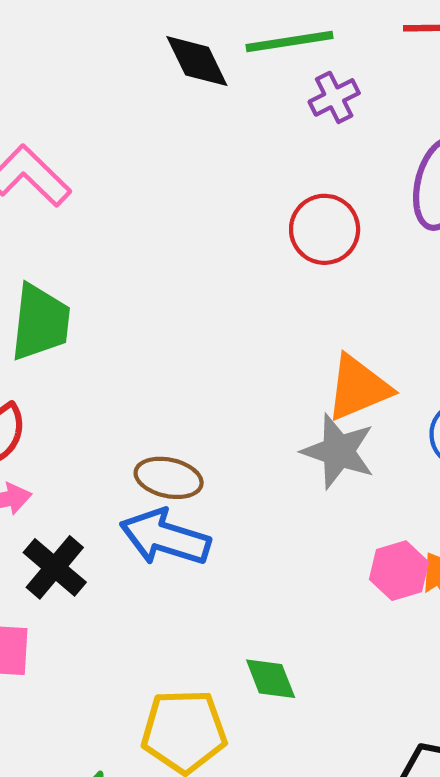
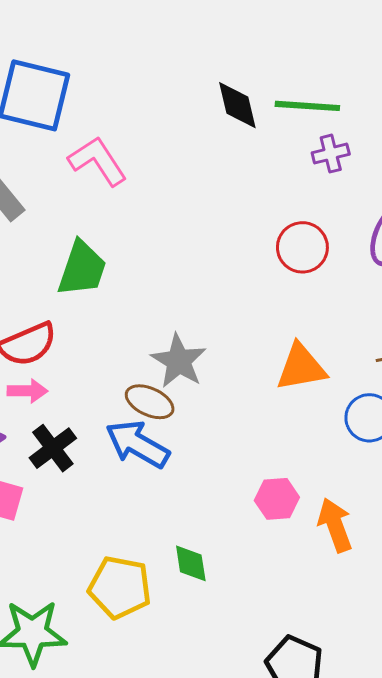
gray star: (338, 451) -> (179, 361), moved
pink hexagon: (399, 571) -> (277, 499), moved

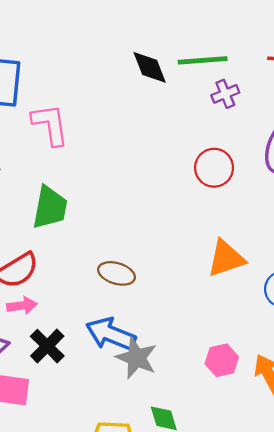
pink L-shape: (98, 161) -> (50, 125), turned 33
gray star: (179, 361) -> (136, 358), moved
brown ellipse: (150, 402) -> (117, 273), moved

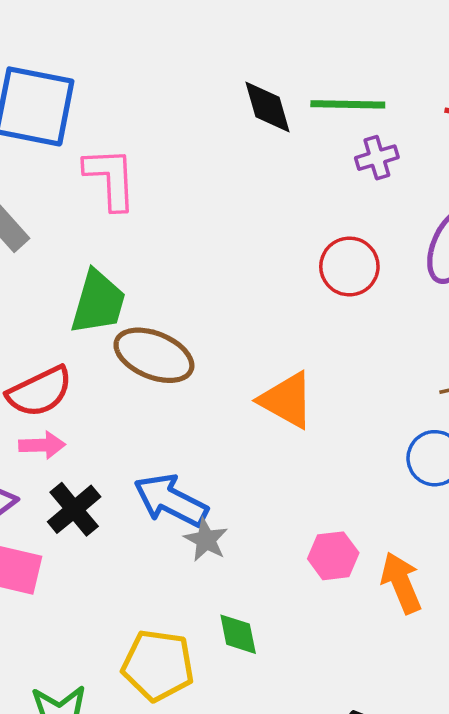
orange triangle: (226, 258) -> (287, 400), moved, turned 42
brown ellipse: (117, 273) -> (154, 355), moved, size x1.4
gray star: (136, 358) -> (206, 540), size x0.7

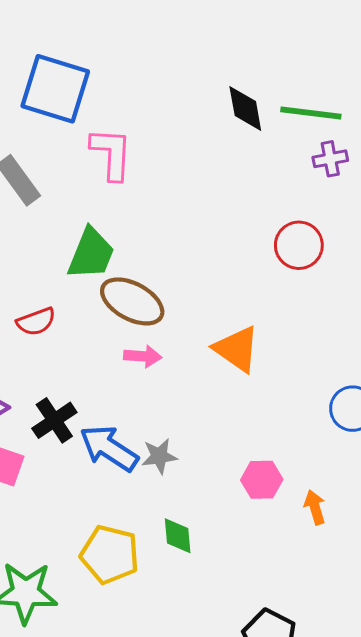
red semicircle: (40, 392) -> (36, 322), size x0.7
pink arrow: (42, 445) -> (143, 356), moved
blue arrow: (171, 500) -> (109, 448), moved
gray star: (206, 540) -> (159, 456), turned 30
orange arrow: (401, 583) -> (315, 507), size x0.7

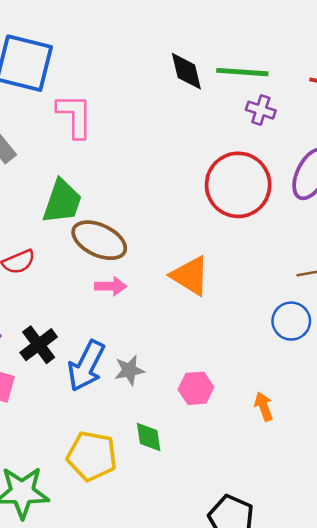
purple cross: (330, 159) -> (261, 110), turned 32
red circle: (299, 245) -> (238, 185), size x1.6
blue arrow: (109, 448) -> (86, 366), turned -93
pink hexagon: (262, 480) -> (196, 388), moved

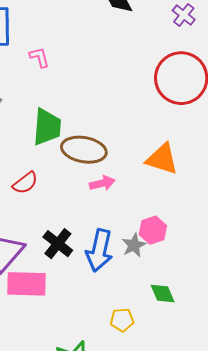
purple cross: (261, 110) -> (184, 15), turned 35
pink L-shape: (75, 116) -> (39, 57), size x0.6
pink hexagon: (196, 388) -> (153, 230), moved
yellow pentagon: (92, 456) -> (122, 320), size x0.6

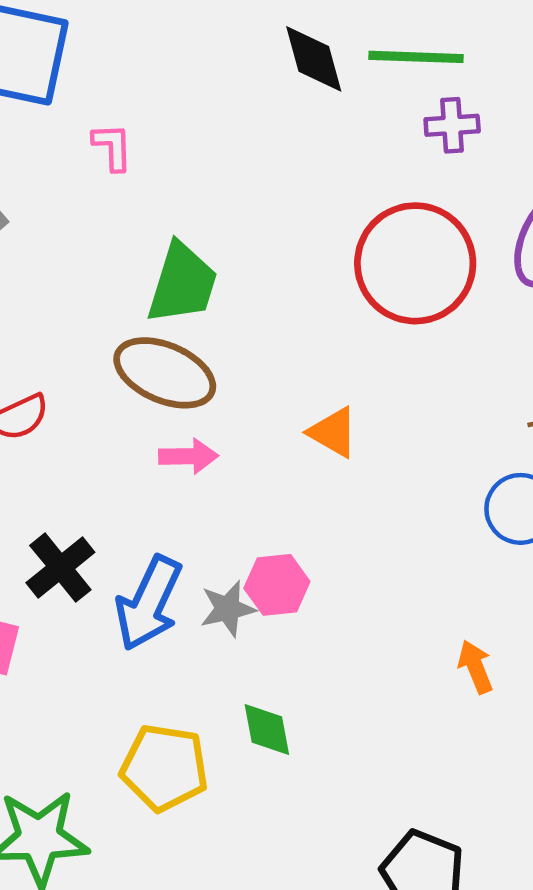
purple cross: (184, 15) -> (452, 125), turned 35
green trapezoid: (47, 127) -> (182, 283), moved
orange triangle: (162, 159) -> (333, 432), size x0.7
yellow pentagon: (122, 320) -> (164, 768), size x1.6

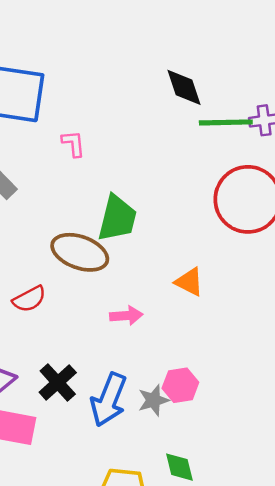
green line: (416, 57) -> (226, 122), moved
brown ellipse: (165, 373) -> (80, 252), moved
orange triangle: (333, 432) -> (189, 282), moved

